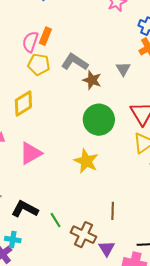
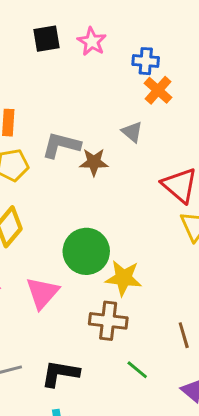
green circle: (99, 120) -> (86, 251), moved
green line: (55, 220) -> (137, 370), moved
brown cross: (83, 235) -> (108, 321), moved

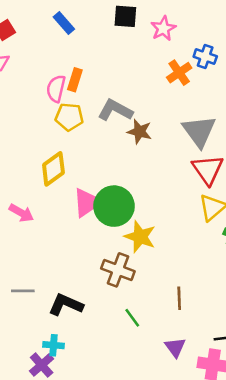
orange cross: (158, 90) -> (179, 73), moved
gray triangle: (132, 132) -> (199, 131), moved, size x1.8
pink triangle: (42, 293) -> (87, 203), moved

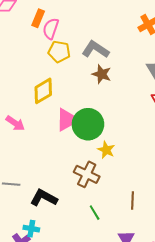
orange rectangle: (75, 80) -> (38, 18), moved
brown star: (139, 132) -> (102, 74), moved
yellow star: (140, 237) -> (106, 150), size x0.7

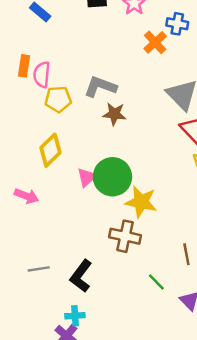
pink triangle: (67, 120) -> (87, 177), size x0.7
yellow star: (106, 150) -> (141, 202), size x1.5
black L-shape: (44, 198) -> (81, 276), turned -68
green line: (95, 213) -> (156, 282), moved

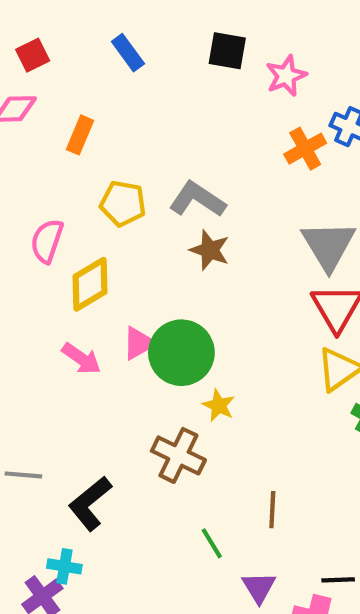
pink semicircle: (42, 75) -> (47, 241), moved
pink arrow: (26, 196) -> (81, 359), moved
yellow star: (141, 202) -> (219, 405), size x0.6

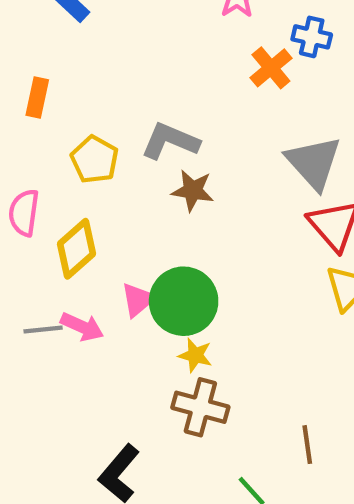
yellow pentagon: (123, 203) -> (95, 160), turned 30
yellow star: (219, 405) -> (195, 355), moved
gray line: (23, 475) -> (43, 329), moved

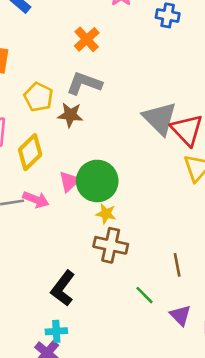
orange cross: (271, 68) -> (87, 39), moved
gray triangle: (314, 163) -> (160, 118), moved
brown star: (193, 191) -> (70, 115), moved

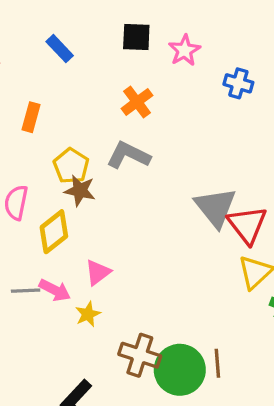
brown star: (70, 115) -> (80, 191), moved
green circle: (97, 181) -> (180, 370), moved
yellow star: (106, 214) -> (88, 314), moved, turned 30
brown line: (177, 265) -> (217, 363), moved

